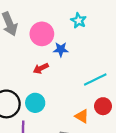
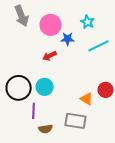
cyan star: (79, 21) -> (88, 22), moved
cyan line: (95, 79) -> (99, 46), moved

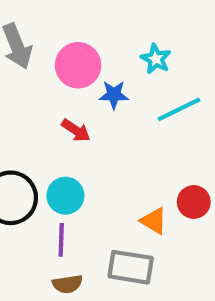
red arrow: (50, 56) -> (76, 130), turned -120
purple line: (34, 111) -> (61, 240), moved

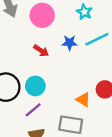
blue star: (114, 95) -> (70, 43), moved
purple line: (61, 240) -> (33, 110), turned 48

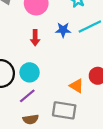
red arrow: (41, 51) -> (35, 38), turned 56

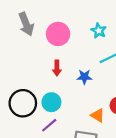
blue star: (63, 30) -> (84, 77), moved

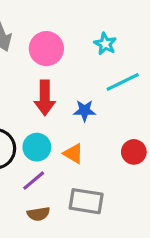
red arrow: (57, 68) -> (45, 98), size x1.5
orange triangle: (98, 115) -> (73, 154), moved

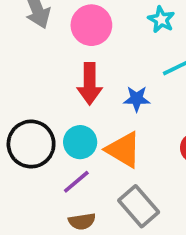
orange triangle: (73, 154) -> (124, 150), size x1.5
gray rectangle: (86, 201) -> (139, 206), turned 40

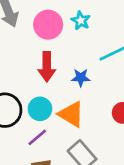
cyan star: (161, 20) -> (81, 21), moved

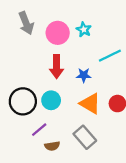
orange triangle: (71, 114) -> (90, 104), moved
purple line: (37, 137) -> (39, 130), moved

